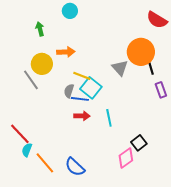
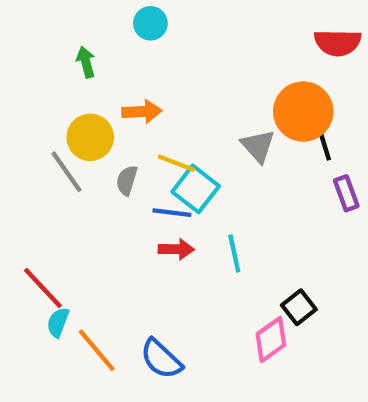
red semicircle: (157, 20) -> (338, 43), turned -30
gray semicircle: (69, 91) -> (127, 180), moved

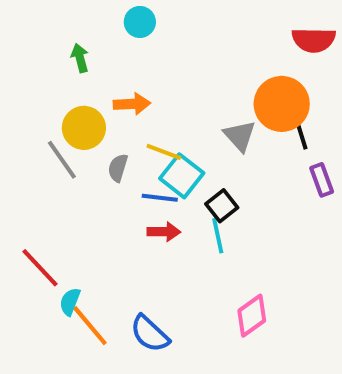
black square: (299, 307) -> (222, 206), moved
cyan semicircle: (58, 322) -> (70, 302), moved

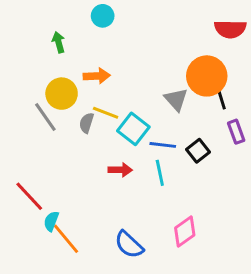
yellow line: (164, 152) -> (106, 113), moved
blue line: (160, 198) -> (163, 145), moved
black square: (222, 206) -> (198, 151), moved
blue semicircle: (150, 334) -> (129, 245), moved

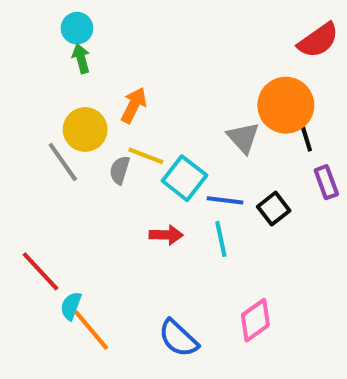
cyan circle: (103, 16) -> (77, 28), moved
red semicircle: (230, 29) -> (318, 40), turned -36
orange arrow: (97, 76) -> (134, 105), turned -60

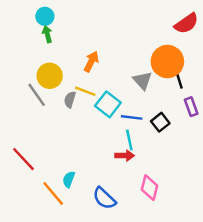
orange arrow: (134, 105) -> (91, 62), moved
red arrow: (166, 235) -> (125, 155), moved
cyan semicircle: (71, 306) -> (69, 179), moved
pink diamond: (255, 320) -> (150, 188), turned -40

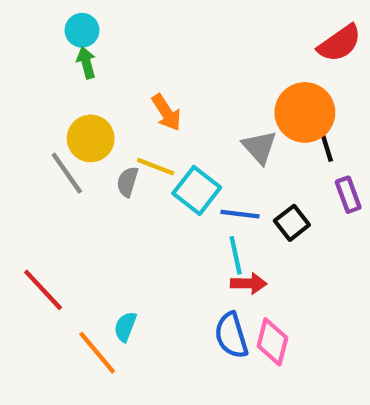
orange arrow: (91, 62) -> (166, 112), turned 120
red arrow: (125, 155) -> (249, 283), moved
blue semicircle: (104, 198) -> (231, 335), moved, turned 30

